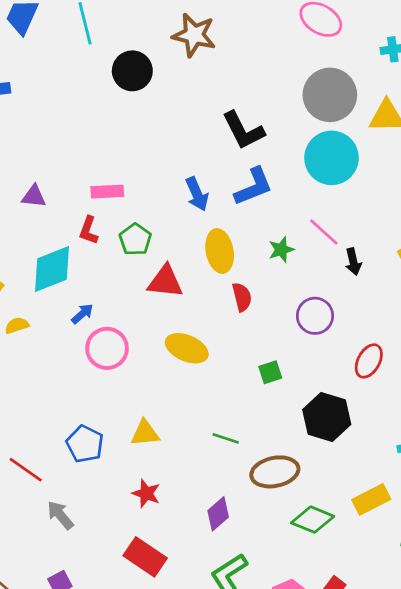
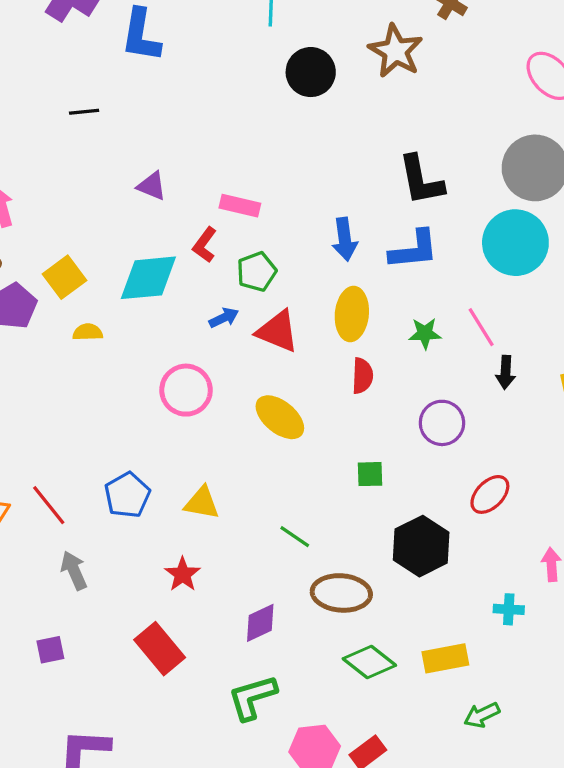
blue arrow: (82, 314) -> (224, 318), moved

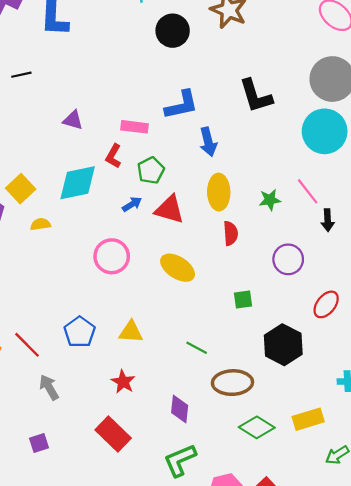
blue L-shape: (414, 250) -> (182, 105), moved
purple diamond: (260, 623) -> (180, 409), turned -52

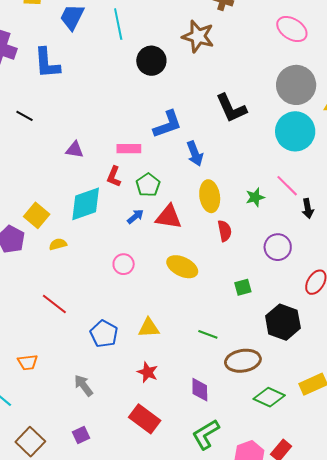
black line: (21, 75) -> (25, 116), turned 48
pink circle: (112, 256) -> (124, 264), size x0.7
red line: (27, 345) -> (54, 304), moved

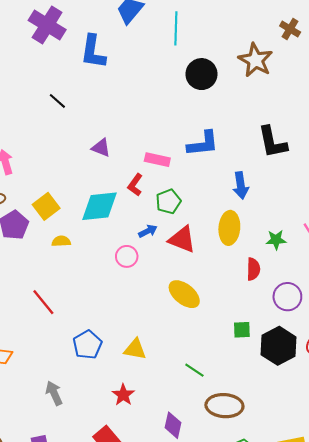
blue arrow: (195, 154) -> (241, 185), moved
red semicircle: (225, 231) -> (253, 269), moved
pink circle: (124, 264) -> (127, 256), moved
black hexagon: (283, 322) -> (278, 346), moved

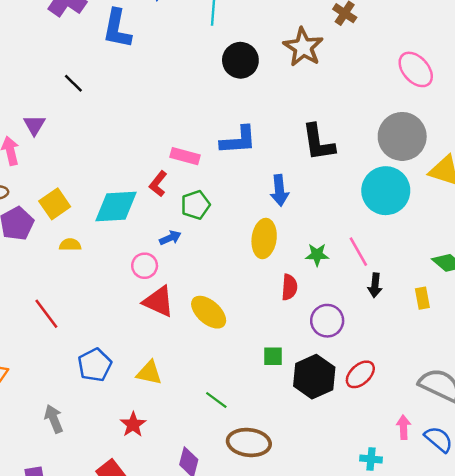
purple triangle: (101, 148) -> (34, 125), moved, turned 36
red triangle: (182, 239) -> (158, 301), moved

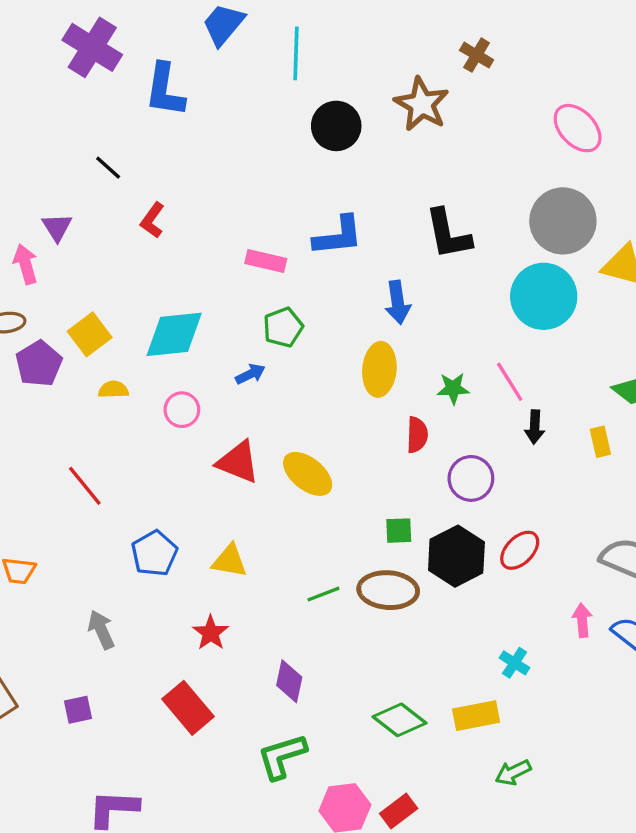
red L-shape: (158, 184) -> (152, 220), moved
pink circle: (145, 266) -> (182, 410), moved
green line: (216, 400) -> (323, 594), turned -55
brown ellipse: (249, 442) -> (388, 590), moved
cyan cross: (371, 459) -> (515, 663), moved, turned 30

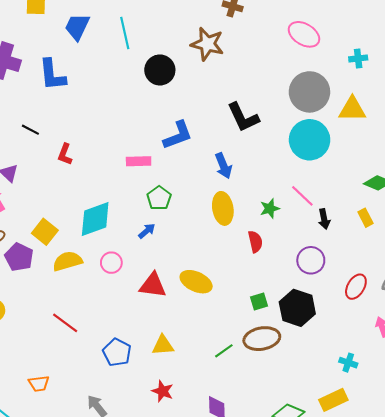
yellow semicircle: (113, 390) -> (67, 261), size x1.6
purple circle: (471, 478) -> (311, 260), moved
red ellipse: (520, 550) -> (356, 287), moved

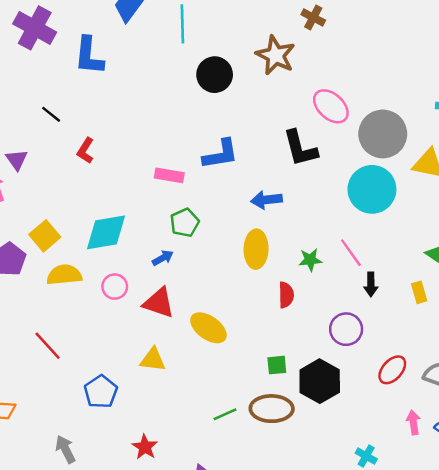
pink ellipse: (304, 34) -> (331, 106), moved
blue arrow: (223, 166) -> (266, 200), turned 95
red triangle: (153, 285) -> (159, 303), moved
yellow triangle: (163, 345) -> (153, 360), moved

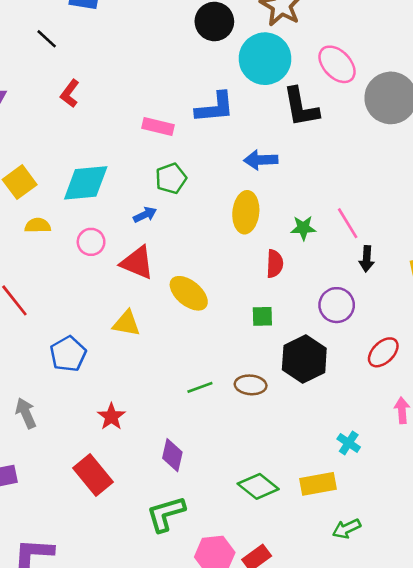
black line: (51, 114) -> (47, 39), moved
cyan circle: (372, 189) -> (265, 59), moved
yellow semicircle: (64, 275) -> (38, 225), size x0.7
green square: (277, 365) -> (262, 316), moved
brown ellipse: (272, 409) -> (251, 385), size x0.7

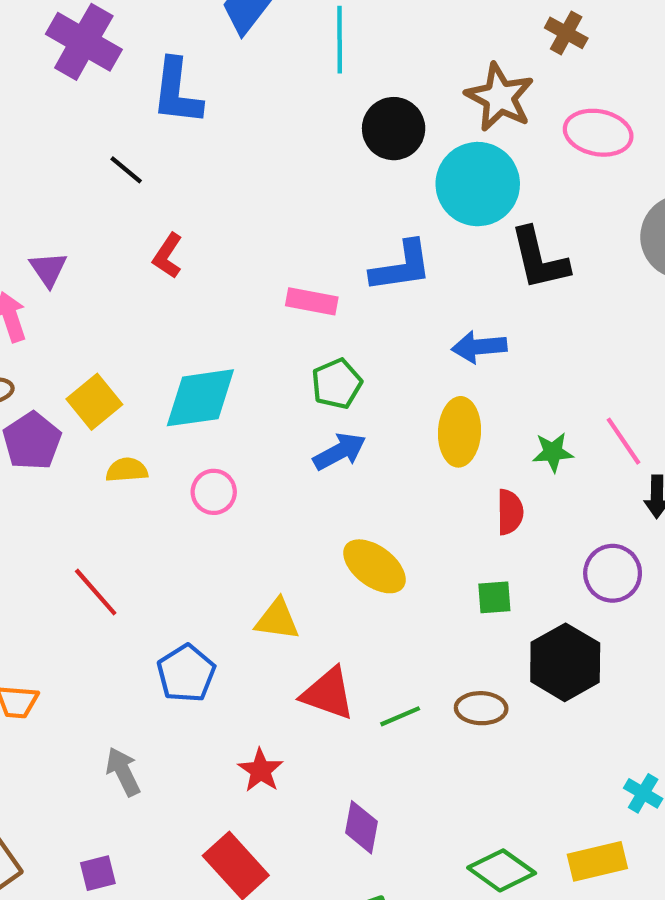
pink ellipse: (337, 64) -> (598, 133), moved, turned -33
blue arrow: (145, 215) -> (340, 452), moved, size x1.4
red triangle: (137, 263) -> (328, 694), moved

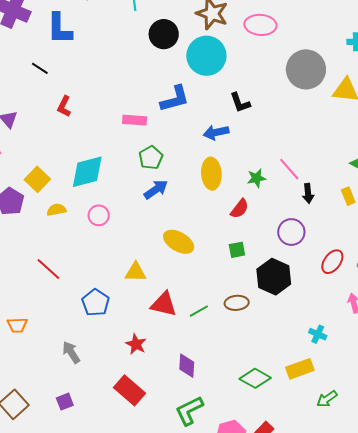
black L-shape: (539, 259) -> (240, 103), moved, size x0.7
red semicircle: (510, 512) -> (240, 209), turned 45

